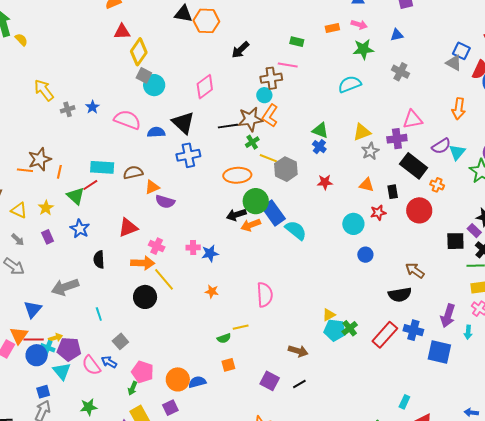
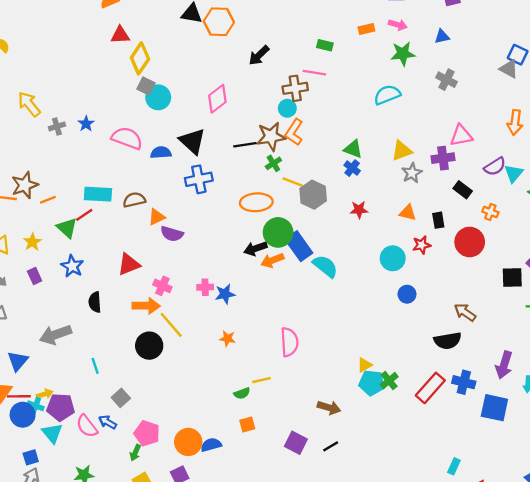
black rectangle: (414, 166) -> (463, 190), size x0.6
orange line: (59, 172) -> (48, 200), turned 56

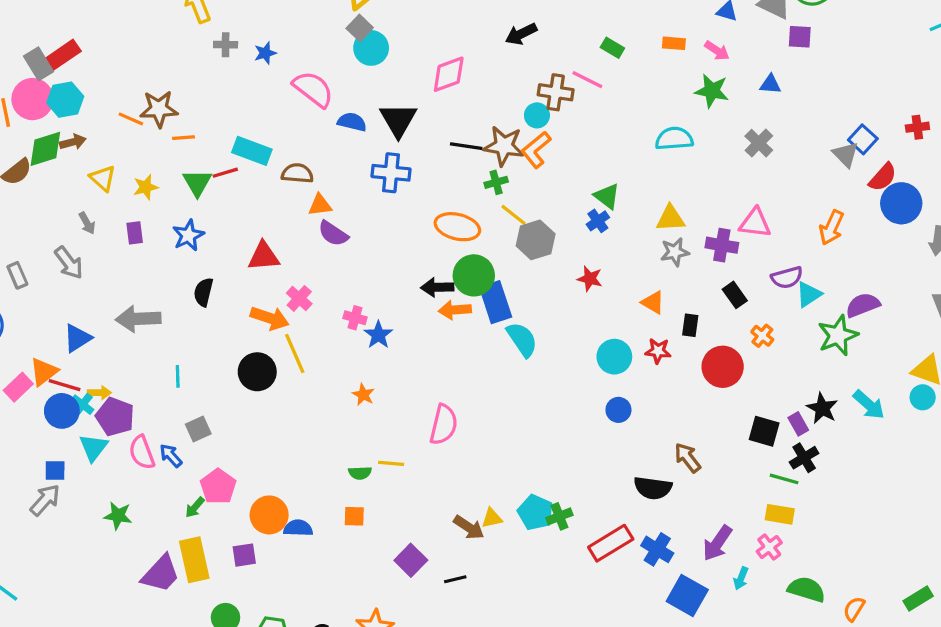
blue star: (225, 294) -> (378, 335), turned 30
yellow triangle: (365, 365) -> (492, 518), moved

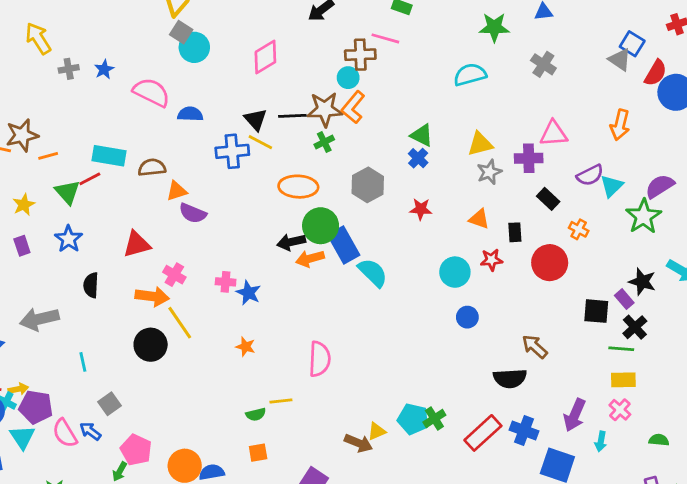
black triangle: (398, 120) -> (256, 120), moved, size x0.7
yellow line: (514, 215) -> (260, 142), moved
green semicircle: (806, 589) -> (659, 440), size x0.6

